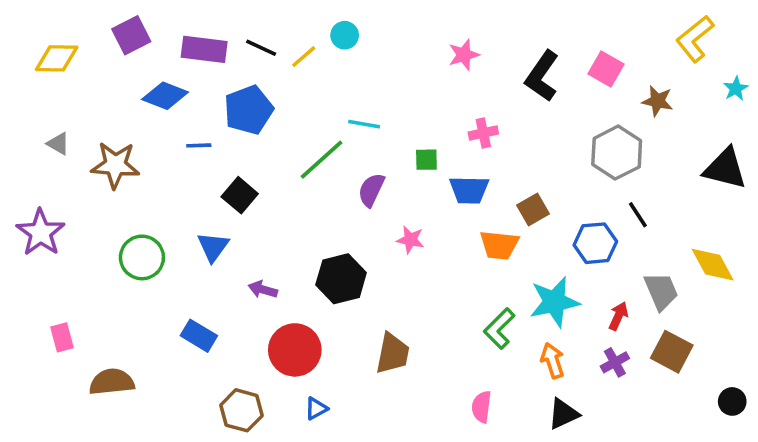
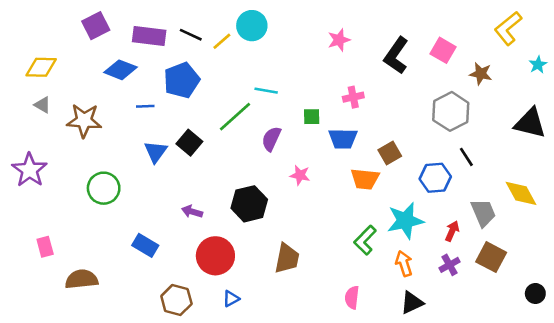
cyan circle: (345, 35) -> (252, 26), size x1.5
yellow diamond: (57, 58) -> (41, 67), moved
black square: (240, 195) -> (189, 143), moved
blue triangle: (213, 247) -> (156, 152), moved

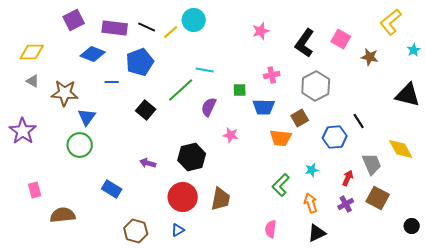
gray hexagon: (451, 111) -> (316, 86), moved
blue triangle: (156, 152) -> (87, 117), moved
cyan star: (405, 221) -> (312, 170), size x0.5
red circle: (215, 256) -> (183, 197), moved

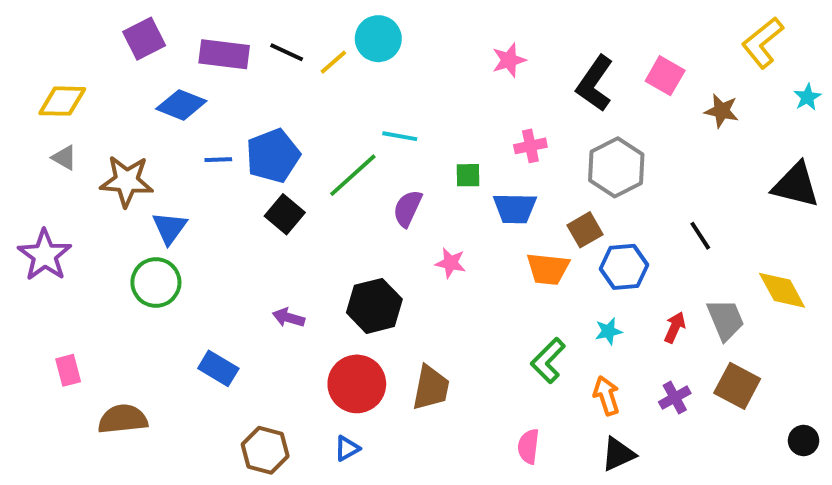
blue pentagon: (140, 62) -> (273, 156), moved
blue hexagon: (335, 137) -> (624, 267), moved
red arrow: (348, 178) -> (675, 327), moved

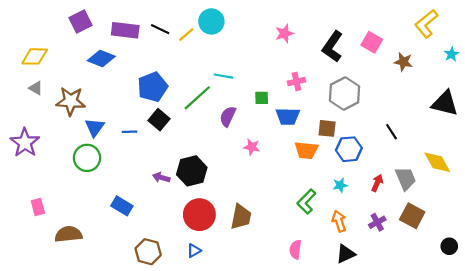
blue line: (218, 160) -> (130, 132), moved
brown square: (585, 230) -> (327, 128), turned 36
black hexagon: (374, 306) -> (192, 171), moved

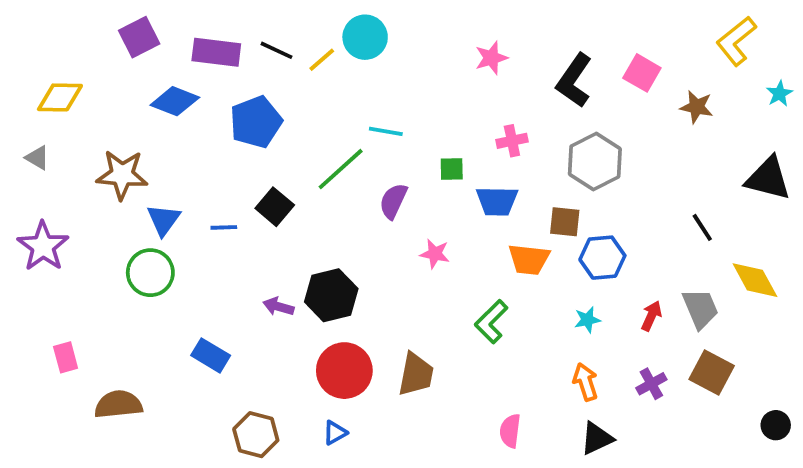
blue pentagon: (152, 87) -> (256, 122), moved
gray triangle: (36, 88) -> (37, 158), moved
black line: (391, 132) -> (702, 227), moved
green L-shape: (306, 202) -> (491, 322), moved

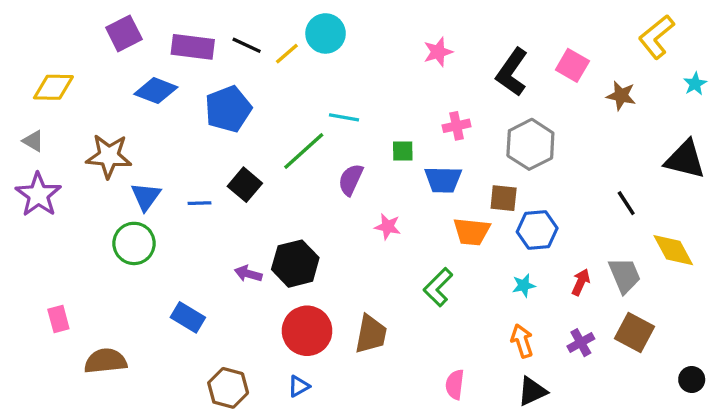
purple star: (43, 246) -> (38, 195), moved

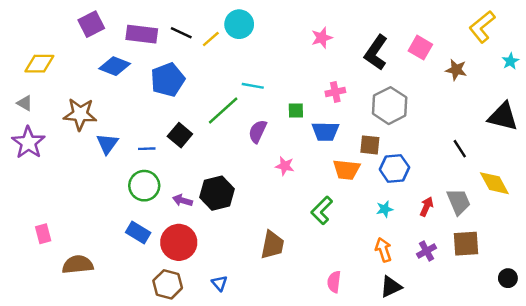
green circle: (134, 243) -> (144, 186), moved
red circle: (307, 331) -> (179, 242), moved
brown square: (635, 332) -> (466, 244), turned -32
blue triangle: (299, 386) -> (219, 283), turned -42

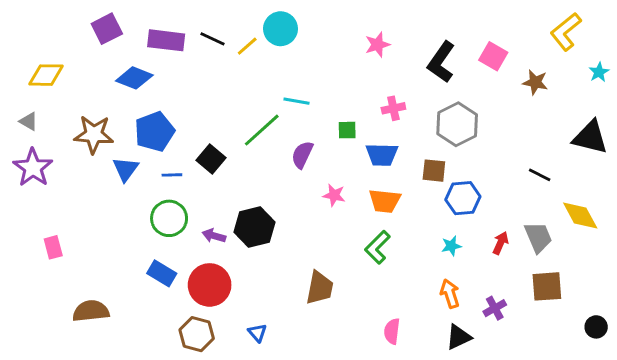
blue pentagon: (168, 80) -> (155, 132), moved
black line: (460, 149) -> (540, 175), turned -30
orange trapezoid: (346, 170) -> (385, 201), moved
pink rectangle: (43, 234) -> (53, 247), moved
purple cross: (427, 251) -> (495, 308), moved

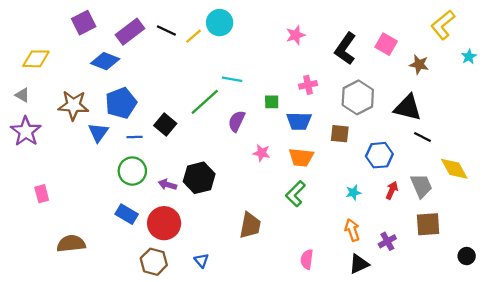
purple rectangle: (166, 40) -> (130, 32), turned -44
black triangle: (590, 137) -> (408, 108), moved
blue hexagon: (463, 198) -> (379, 155), moved

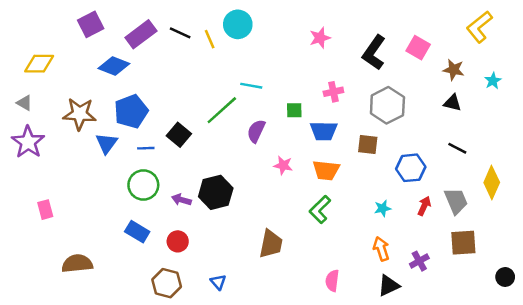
yellow line: (194, 36) -> (210, 39), turned -72
cyan star: (469, 57) -> (493, 81), moved
black triangle: (408, 108) -> (452, 103), moved, size x0.6
yellow diamond: (454, 169) -> (492, 183), turned 52
red circle: (164, 223) -> (178, 241), size x0.6

